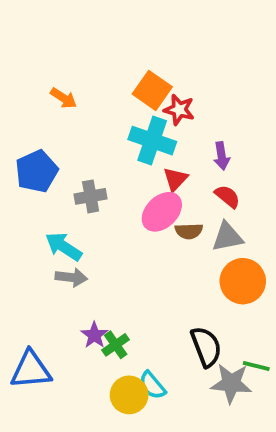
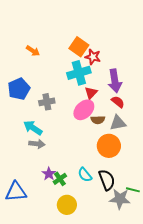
cyan cross: (152, 141) -> (79, 73), turned -35
purple arrow: (222, 156) -> (115, 81), size x1.6
orange circle: (243, 281) -> (109, 146), moved
cyan semicircle: (152, 385) -> (85, 175), moved

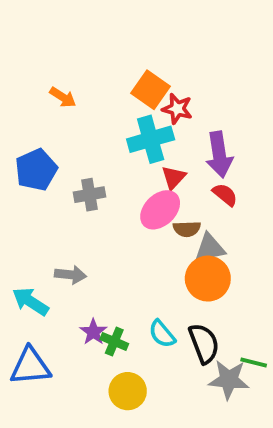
gray triangle: (118, 123) -> (210, 248), moved
cyan arrow: (33, 128) -> (30, 301), moved
green cross: (60, 179) -> (114, 341), turned -32

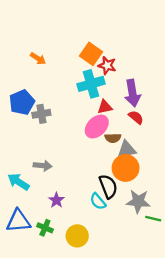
red triangle: (173, 177) -> (105, 107), turned 35
gray cross: (90, 195) -> (41, 114), moved
green cross: (114, 341) -> (45, 228), moved
black semicircle: (204, 343) -> (108, 186), moved
gray star: (229, 380) -> (138, 201), moved

